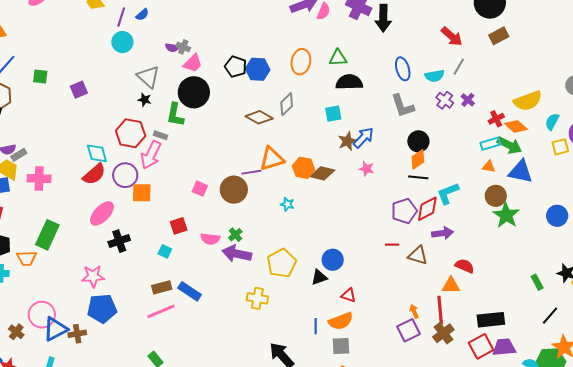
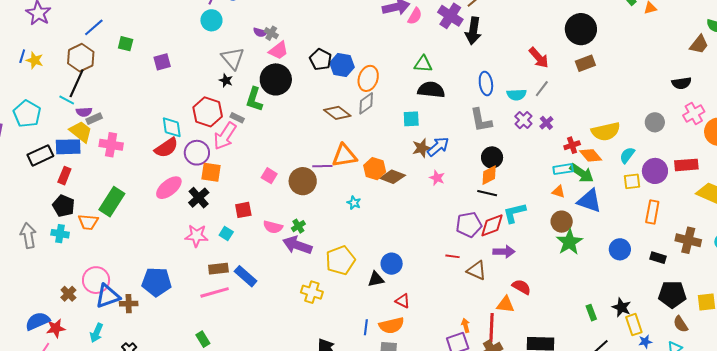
orange ellipse: (301, 62) -> (368, 78), moved
black cross: (119, 241) -> (199, 198), moved, turned -30
pink star: (93, 276) -> (196, 236), moved

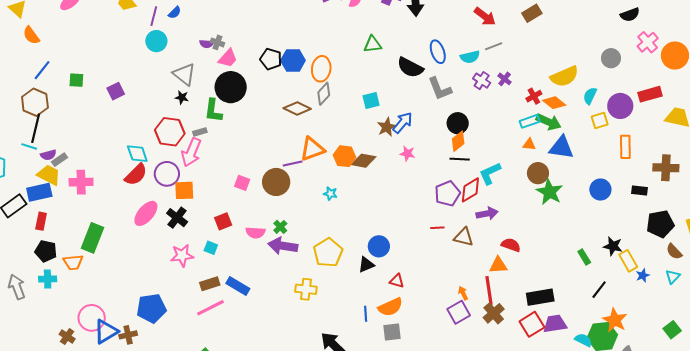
gray line: (542, 89) -> (494, 46), turned 42
black semicircle: (431, 90) -> (410, 67), moved, turned -148
gray rectangle: (237, 118) -> (200, 132), turned -32

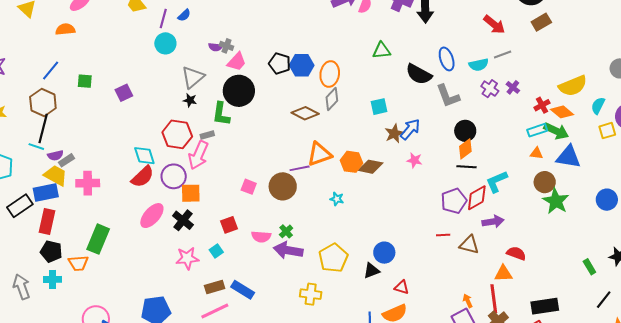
orange semicircle: (31, 35) -> (65, 29), moved, turned 120
gray triangle: (184, 74) -> (193, 77), turned 40
red rectangle: (41, 221) -> (47, 221), size x1.4
cyan square: (211, 248) -> (216, 251), turned 32

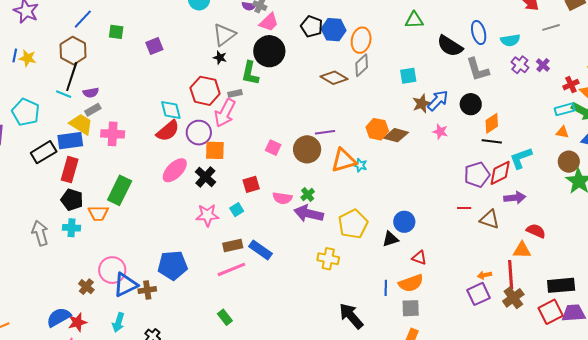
gray line: (503, 54) -> (551, 27), moved
black circle: (465, 131) -> (471, 104), moved
orange triangle: (319, 154) -> (344, 160), moved
purple semicircle: (55, 155) -> (91, 93), moved
orange arrow: (468, 301) -> (485, 275), turned -80

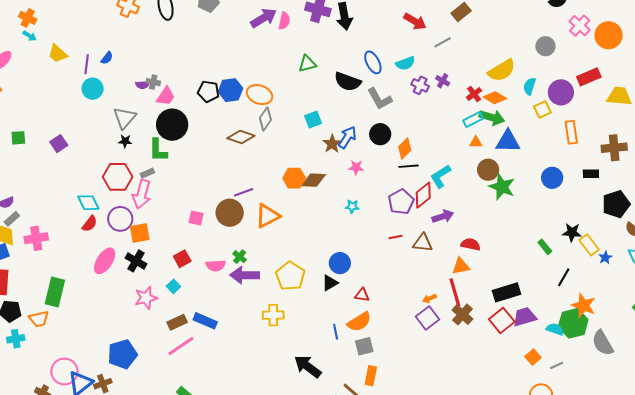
orange ellipse: (361, 40) -> (260, 95), turned -70
red semicircle: (168, 131) -> (90, 224), size x0.7
cyan star: (360, 165) -> (352, 206), moved

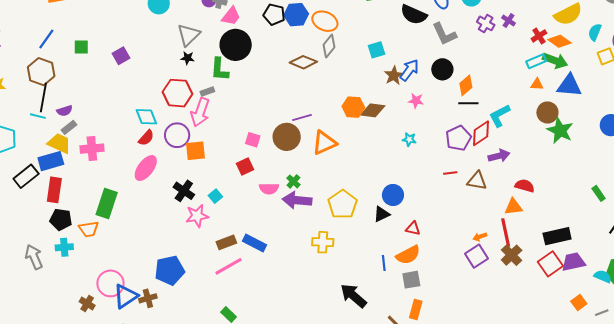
red square: (182, 259) -> (245, 167), moved
pink ellipse: (105, 261) -> (146, 168), moved
black cross: (136, 261) -> (184, 191), moved
cyan square: (173, 286) -> (215, 196), moved

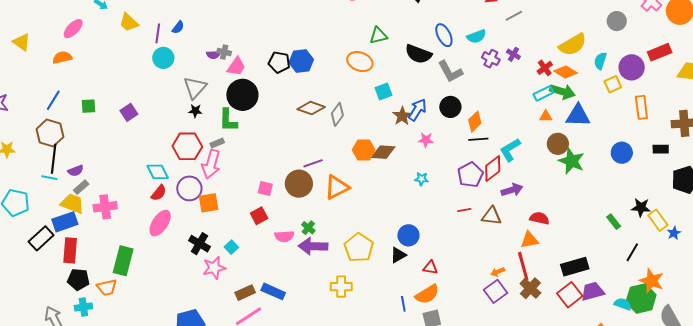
orange ellipse: (325, 21) -> (360, 62), moved
gray diamond: (329, 46) -> (337, 114), moved

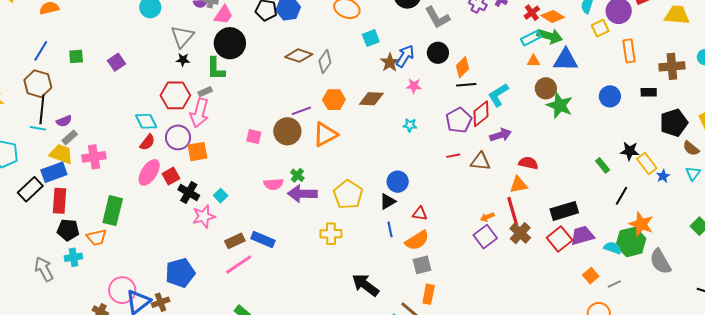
orange hexagon: (364, 150) -> (334, 100), moved
red square: (259, 216) -> (171, 176), moved
blue line: (403, 304) -> (390, 229), moved

